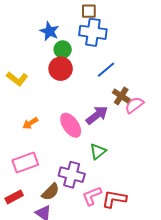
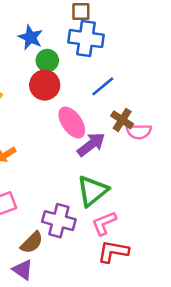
pink semicircle: (134, 105) -> (139, 132), turned -144
pink ellipse: (71, 125) -> (72, 122), moved
green triangle: (98, 151) -> (92, 191), size x1.5
pink L-shape: (92, 196) -> (104, 223), moved

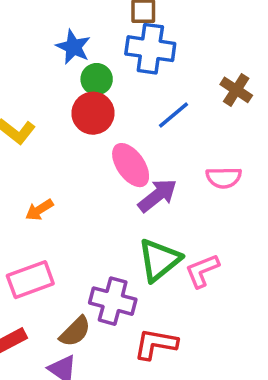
brown cross: (122, 120) -> (236, 90), moved
pink L-shape: (104, 223) -> (202, 271), moved
red L-shape: (113, 252) -> (156, 344), moved

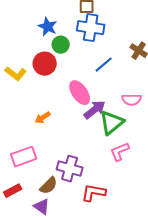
red circle: (93, 113) -> (45, 64), moved
orange arrow: (39, 210) -> (43, 118), moved
green triangle: (159, 260) -> (112, 123), moved

